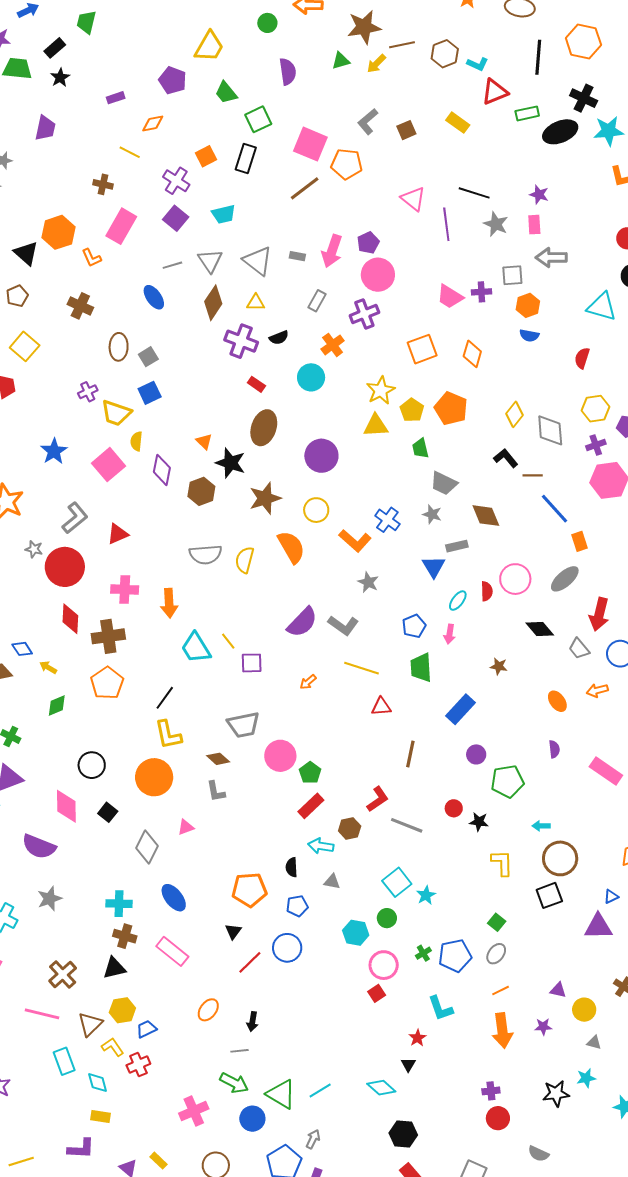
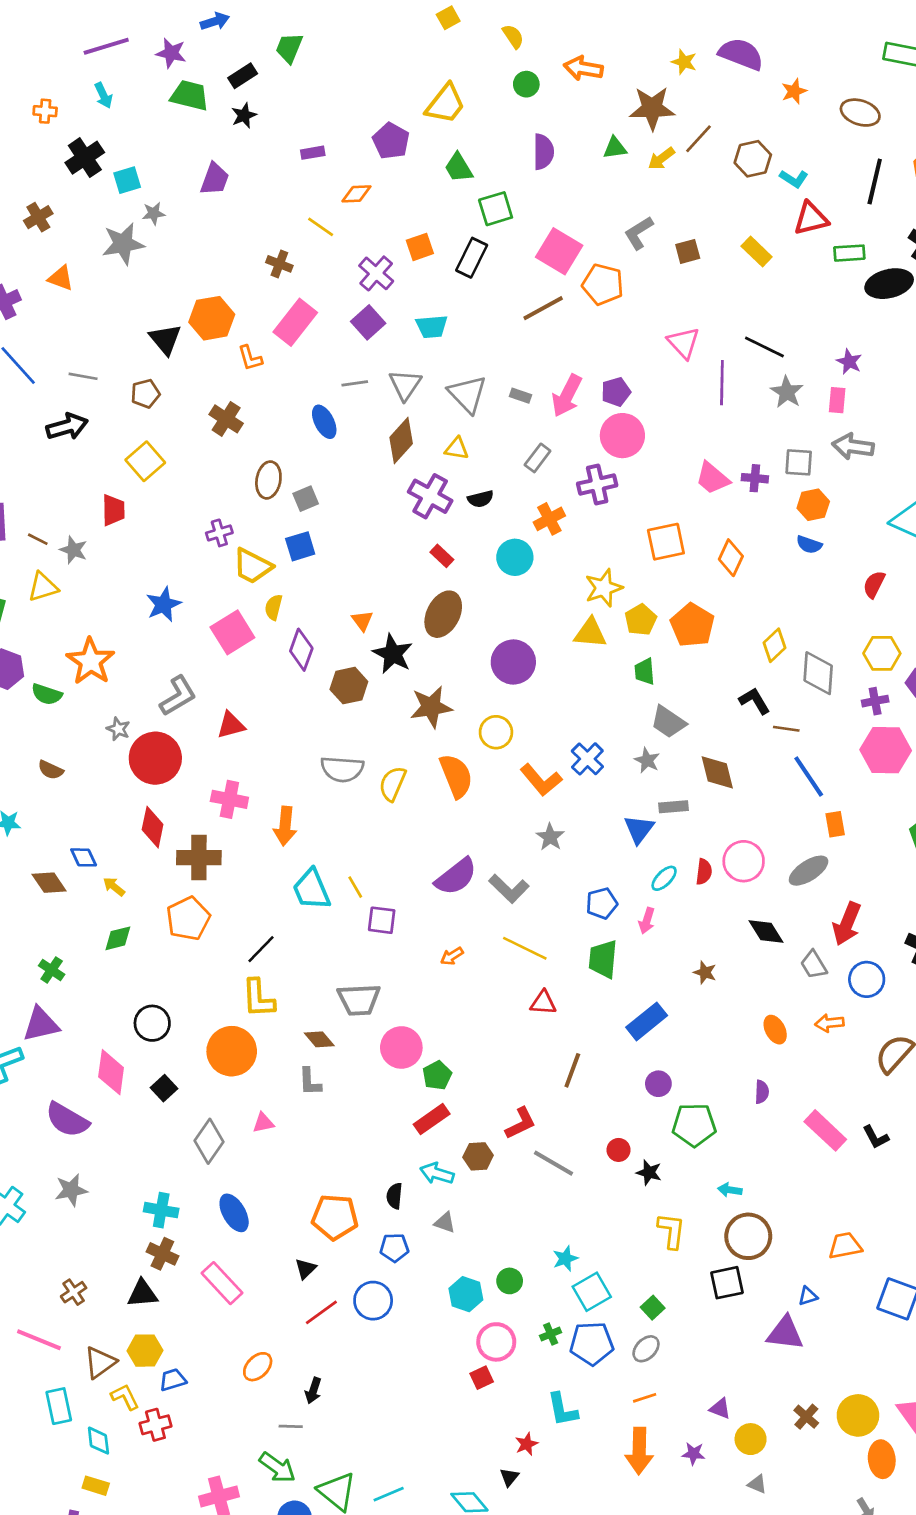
brown line: (402, 45) -> (698, 139), turned -45
cyan square: (397, 882) -> (592, 1292), moved
brown cross: (63, 975) -> (74, 1292), size x0.7

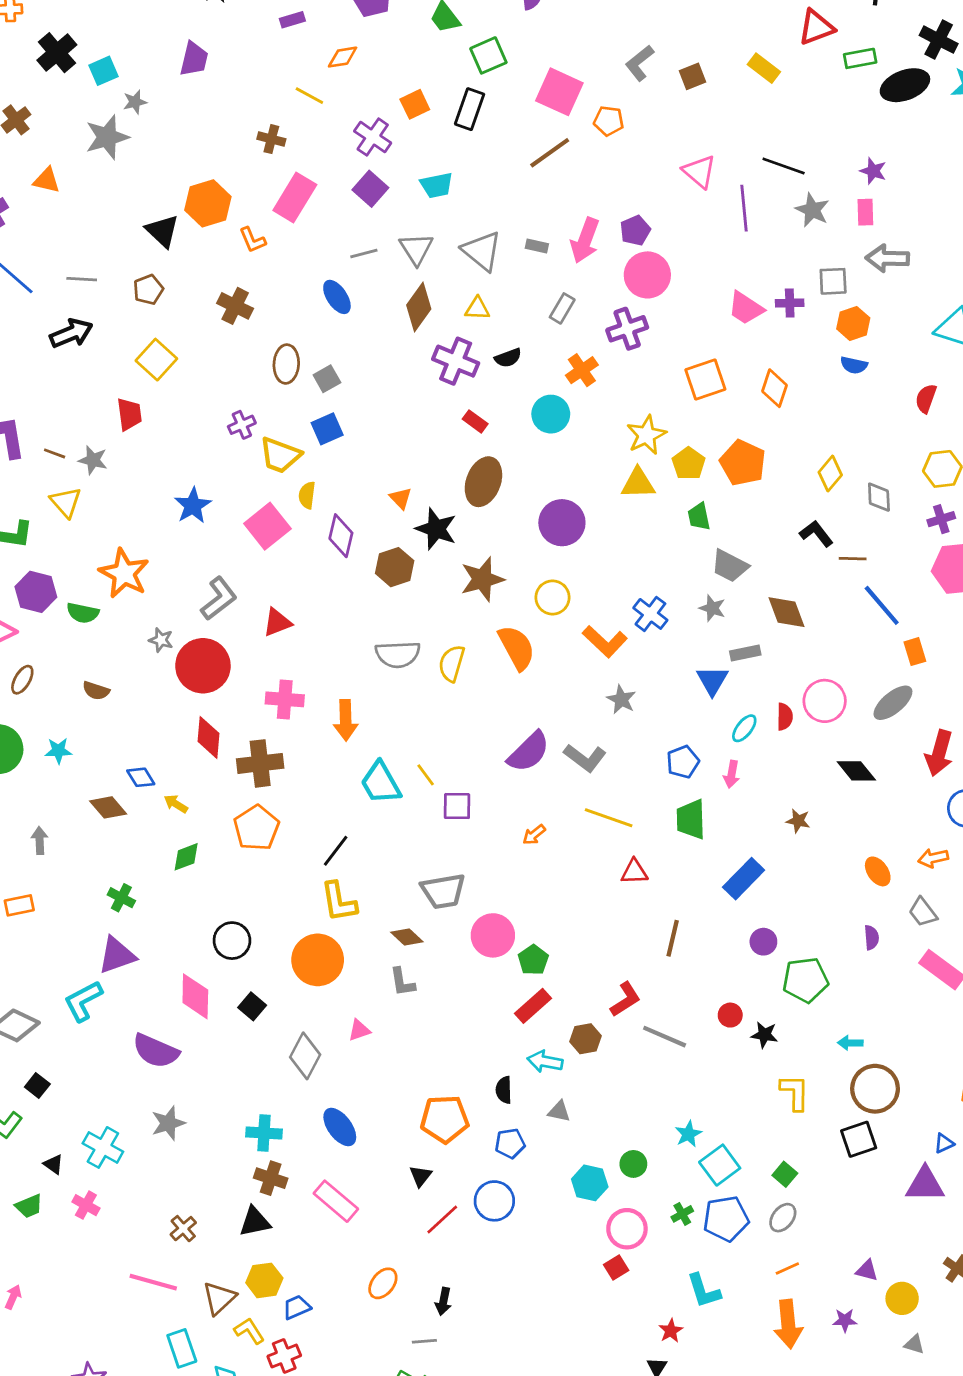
orange pentagon: (603, 284) -> (609, 121), size x0.7
yellow triangle: (43, 587) -> (66, 502), turned -48
gray diamond: (818, 673) -> (879, 497), size x0.7
gray trapezoid: (814, 965) -> (923, 912), moved

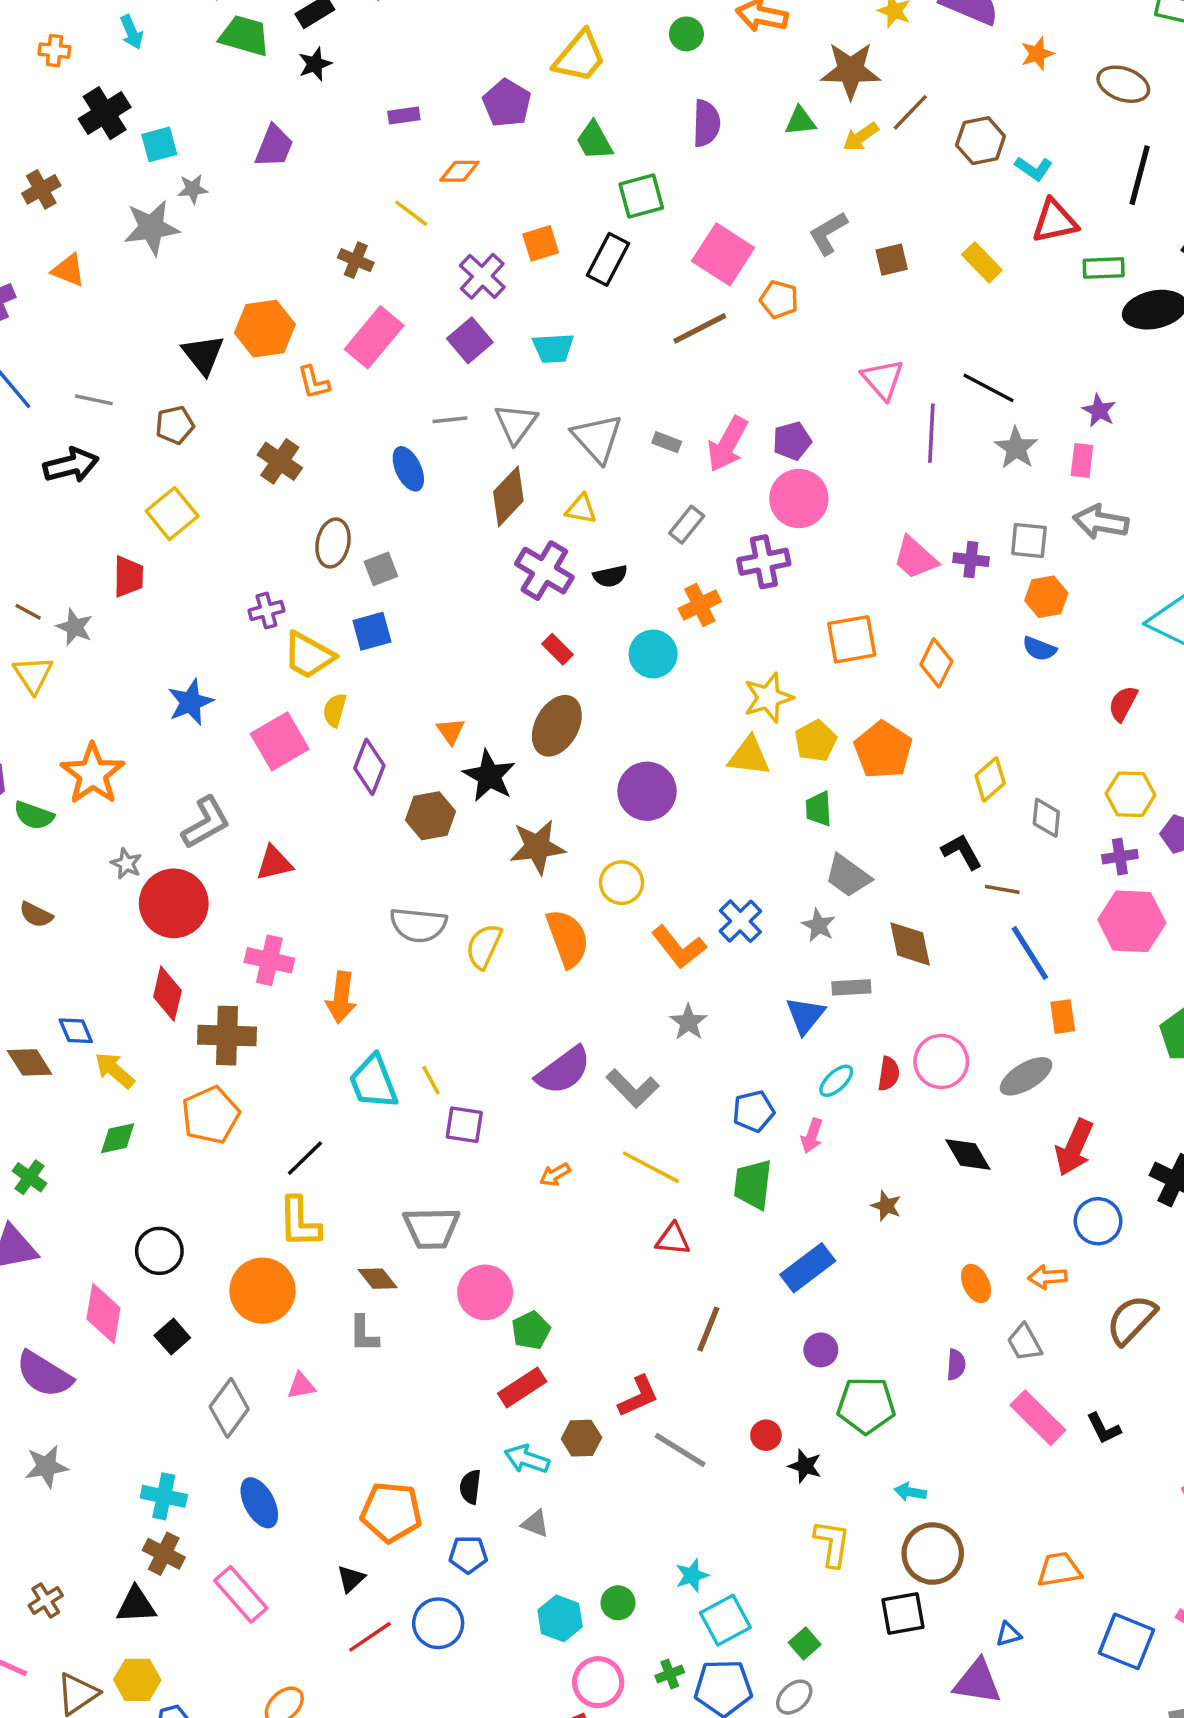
yellow arrow: (176, 804) -> (115, 1070), size x1.4

